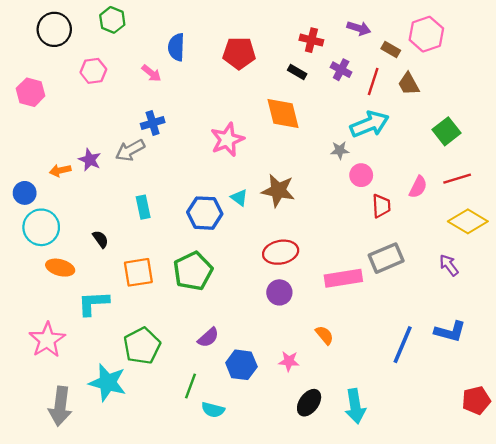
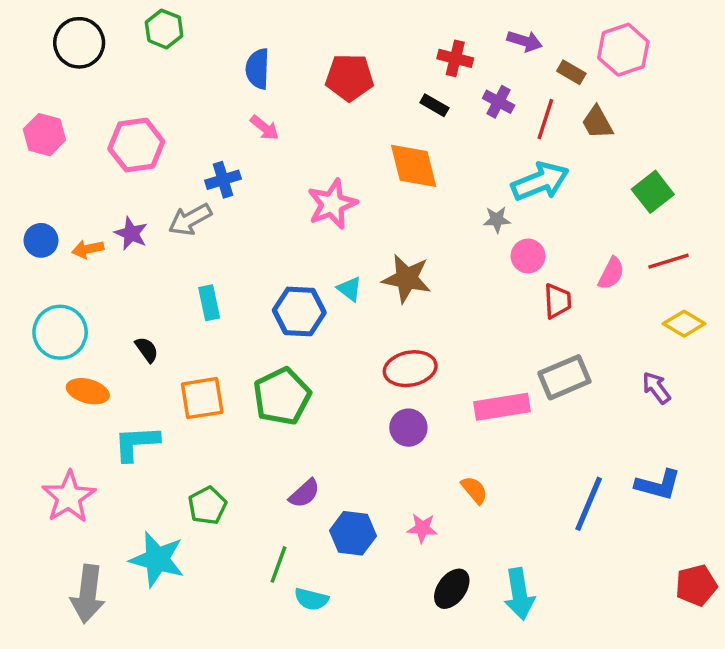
pink hexagon: (93, 71) -> (136, 145), moved, size x1.4
pink arrow: (151, 73) -> (265, 128), moved
blue circle: (25, 193) -> (41, 240), moved
yellow diamond: (468, 221) -> (684, 324), size x0.7
green pentagon: (142, 346) -> (207, 506), size x0.7

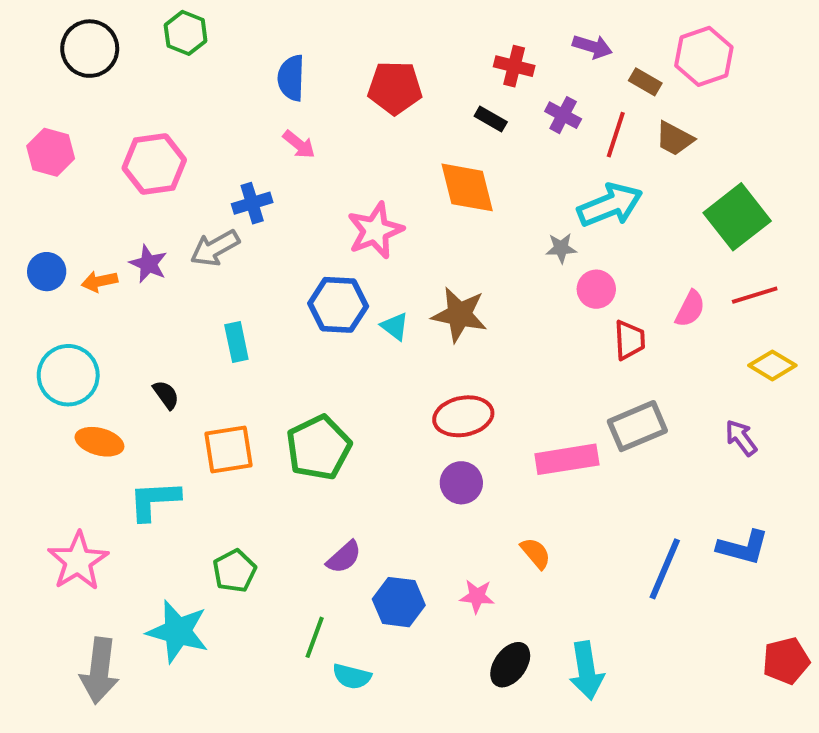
brown trapezoid: (597, 123) -> (675, 139), turned -33
green square: (653, 192) -> (737, 217), size x1.4
blue hexagon: (299, 311) -> (338, 305), moved

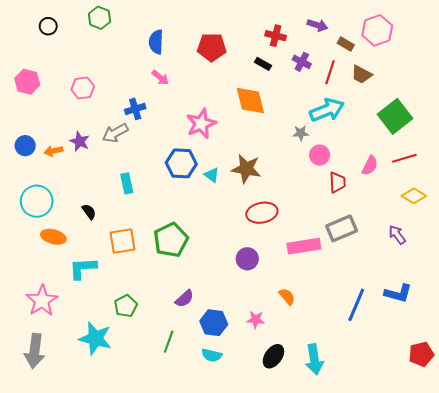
black circle: (90, 49) -> (48, 26), size x0.6
pink hexagon: (154, 164) -> (83, 88), size x0.7
red ellipse: (463, 416) -> (262, 213), moved
gray arrow: (99, 671) -> (35, 351), moved
cyan semicircle: (352, 676) -> (212, 355), moved

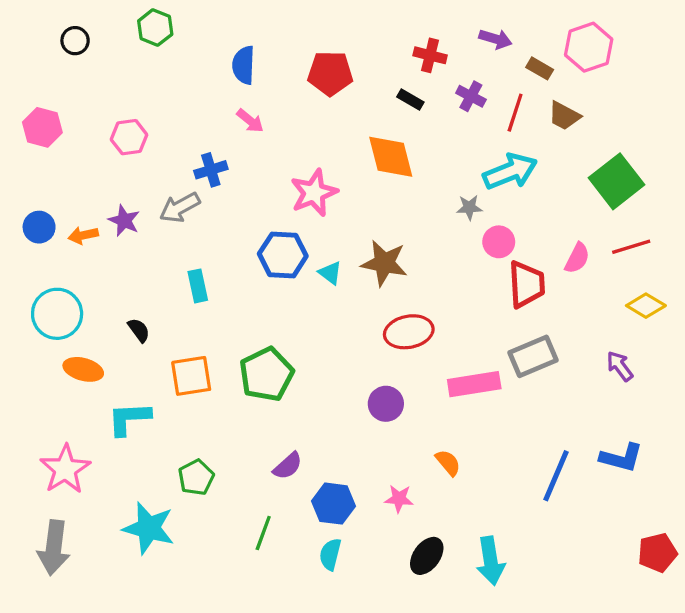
red trapezoid: (337, 182) -> (527, 284), size x1.4
cyan semicircle: (212, 355) -> (330, 554), turned 90

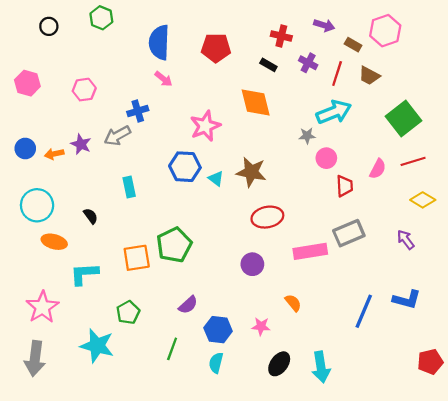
blue semicircle: (244, 65) -> (159, 42), size x1.4
red trapezoid: (527, 284) -> (345, 186), size x0.7
orange square: (191, 376) -> (137, 258), moved

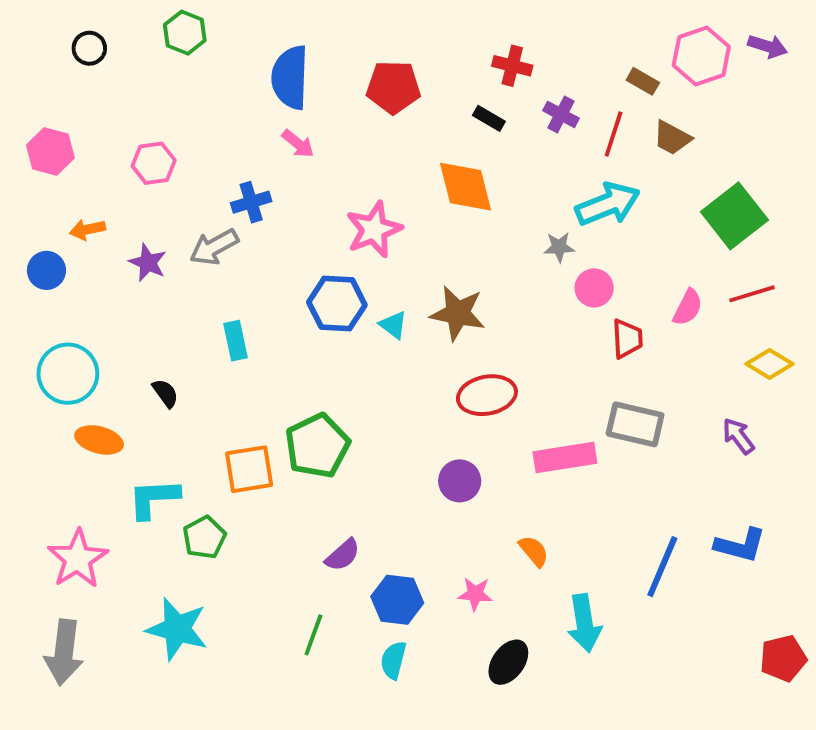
purple arrow: (324, 25) -> (768, 46), moved
orange arrow: (54, 154) -> (87, 229), moved
gray rectangle: (349, 233) -> (635, 424), turned 36
green pentagon: (128, 312) -> (204, 537), moved
cyan arrow: (321, 367) -> (584, 623), moved

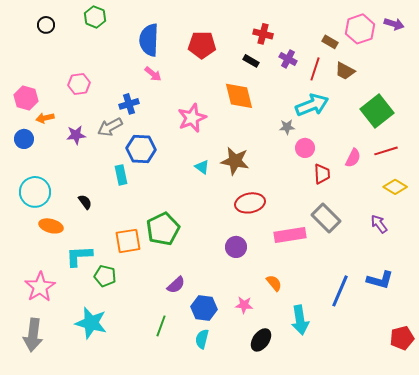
pink hexagon: (50, 152) -> (26, 98), moved
purple star: (148, 263) -> (76, 135), turned -30
blue hexagon: (337, 304) -> (141, 149), moved
gray rectangle: (635, 424) -> (326, 218), turned 32
green pentagon: (204, 537) -> (105, 276), turned -30

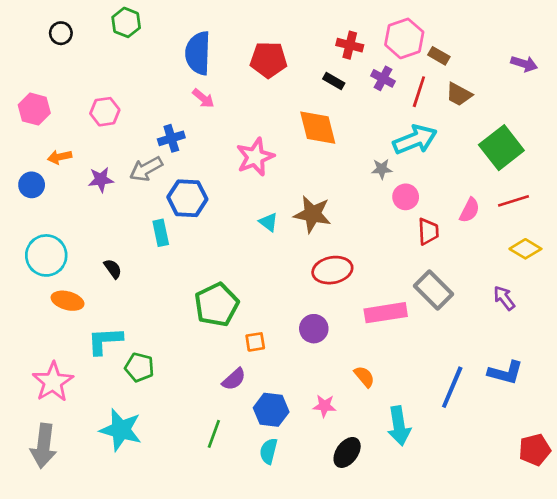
purple arrow: (394, 24) -> (524, 64), moved
pink hexagon: (360, 29) -> (404, 38), moved
pink hexagon: (26, 98) -> (34, 109), moved
orange square: (128, 241) -> (255, 342), moved, size x0.6

